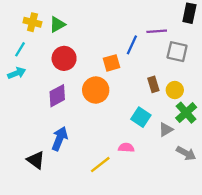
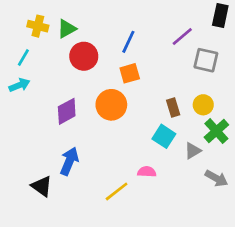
purple line: (157, 31) -> (182, 37), turned -36
blue line: (132, 45) -> (128, 42), moved
red circle: (64, 58) -> (84, 56), moved
brown rectangle: (153, 84) -> (173, 107), moved

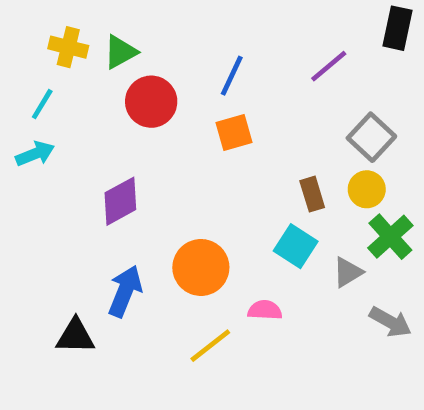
gray square: (206, 60) -> (371, 137), moved, turned 30
orange circle: (111, 105) -> (201, 267), moved
black triangle: (42, 186) -> (75, 336), turned -35

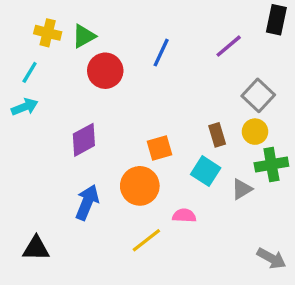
orange square: (234, 132) -> (160, 148), moved
green cross: (390, 237) -> (271, 165), turned 32
gray arrow: (390, 322) -> (271, 258), moved
black triangle: (75, 336) -> (36, 248), moved

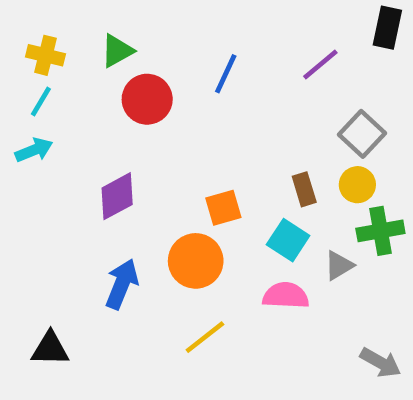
yellow cross: (48, 33) -> (46, 55), moved
pink semicircle: (184, 216) -> (286, 296), moved, size x1.4

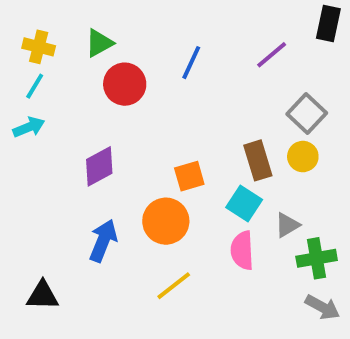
brown rectangle: (304, 189) -> (258, 160), size x1.4
green cross: (380, 231) -> (317, 258), moved
pink semicircle: (286, 296) -> (242, 250), turned -96

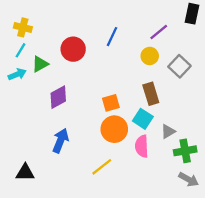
green triangle: (99, 43) -> (40, 64), moved
yellow circle: (303, 157) -> (150, 56), moved
orange circle: (166, 221) -> (114, 129), moved

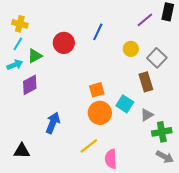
purple line: (159, 32) -> (145, 20), moved
brown rectangle: (151, 94) -> (146, 82), moved
purple diamond: (58, 97) -> (30, 85), moved
pink semicircle: (142, 146) -> (111, 159), moved

